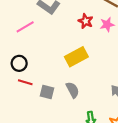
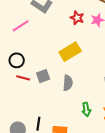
gray semicircle: (72, 90) -> (68, 83), turned 35
gray square: (47, 92) -> (43, 76), moved, turned -32

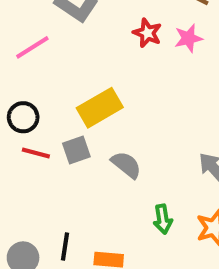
yellow rectangle: (70, 52) -> (100, 108), moved
gray semicircle: (68, 83) -> (126, 165), turned -56

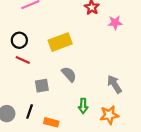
pink star: (188, 38) -> (115, 23), moved
gray square: (76, 150) -> (42, 86), moved

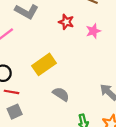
gray square: (42, 86) -> (15, 112), moved

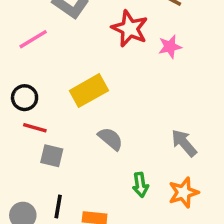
red star: (66, 22) -> (130, 29), size x1.5
gray square: (15, 112) -> (52, 156), moved, turned 32

